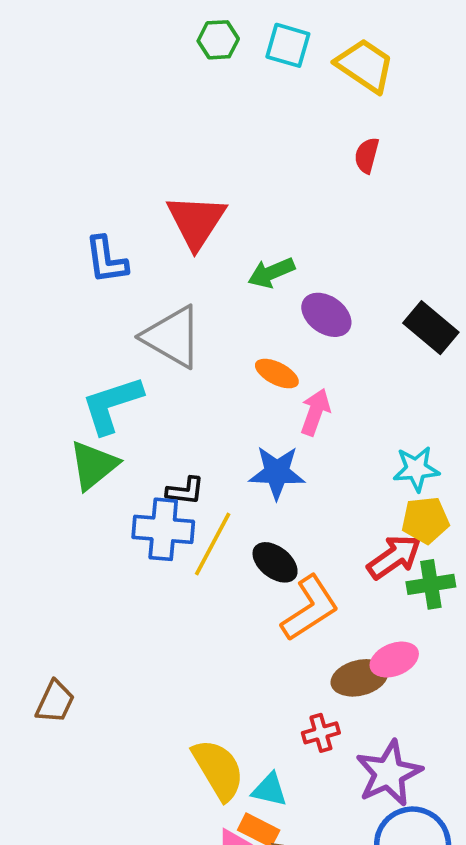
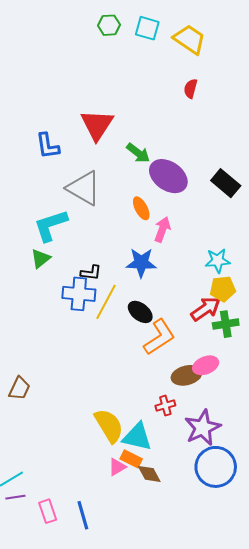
green arrow: (271, 273) -> (138, 153), turned -120
purple ellipse: (326, 315) -> (168, 176), size x1.4
orange ellipse: (277, 374) -> (141, 208), turned 35
green triangle: (94, 465) -> (41, 259), size x0.7
cyan triangle: (270, 790) -> (137, 437), size x1.5

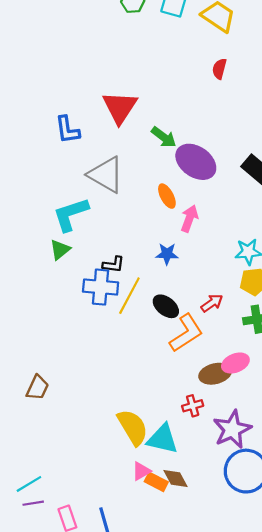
blue star: (141, 263) -> (167, 254), size x0.7
red arrow: (206, 309) -> (212, 303), moved, size x0.7
orange rectangle: (131, 459) -> (156, 482), moved

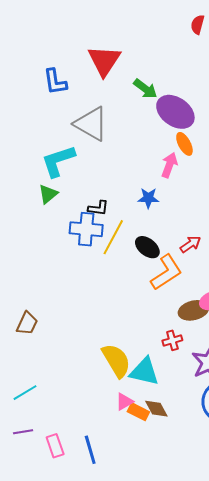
orange ellipse: (167, 196) -> (184, 144), moved
cyan line: (29, 484) -> (25, 393), moved

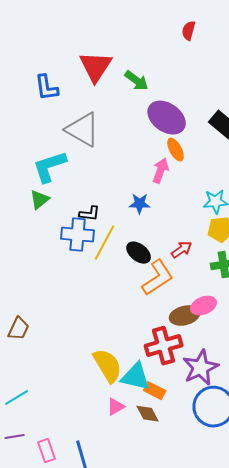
green arrow: (145, 89) -> (137, 81), moved
red cross: (172, 340) -> (164, 346), size x1.8
orange rectangle: (138, 412) -> (155, 391), moved

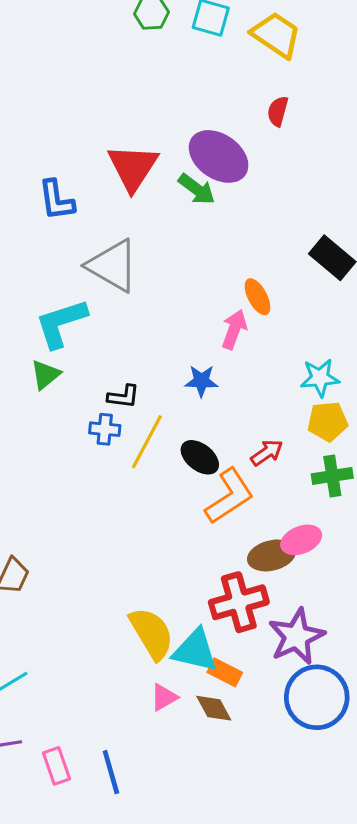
purple ellipse: (167, 118) -> (219, 156), moved
blue cross: (78, 235) -> (105, 429), size x0.6

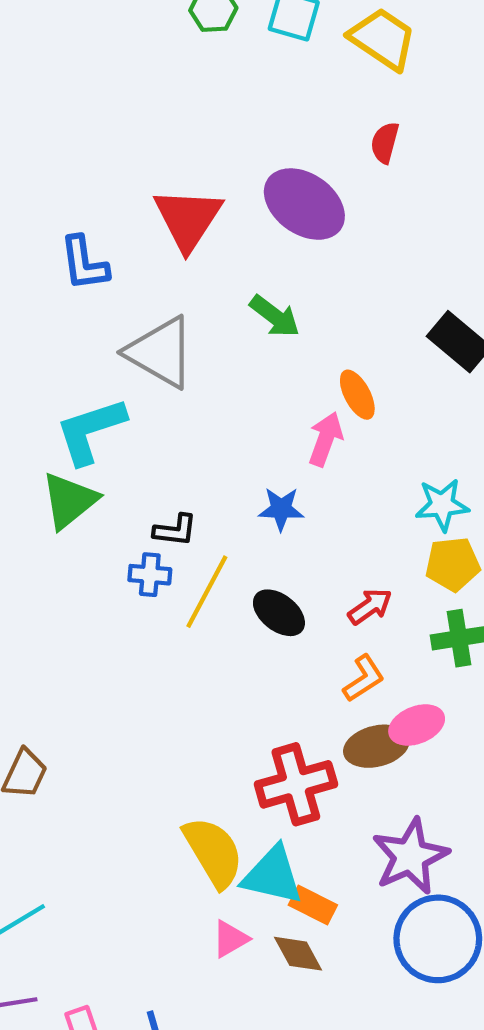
green arrow: (197, 189) -> (275, 316), moved
green triangle: (46, 375) -> (69, 501), size x1.4
orange L-shape: (229, 496) -> (364, 678), moved, size x0.6
red cross: (239, 602) -> (296, 784), moved

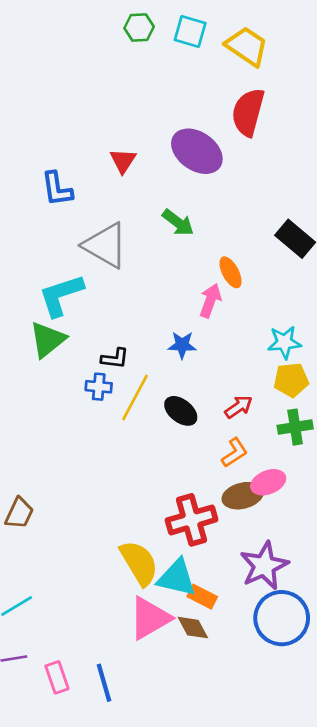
red semicircle: (385, 143) -> (248, 112), size x1.8
red triangle: (188, 219) -> (123, 161), size x0.6
pink triangle: (230, 939) -> (150, 618), size x1.8

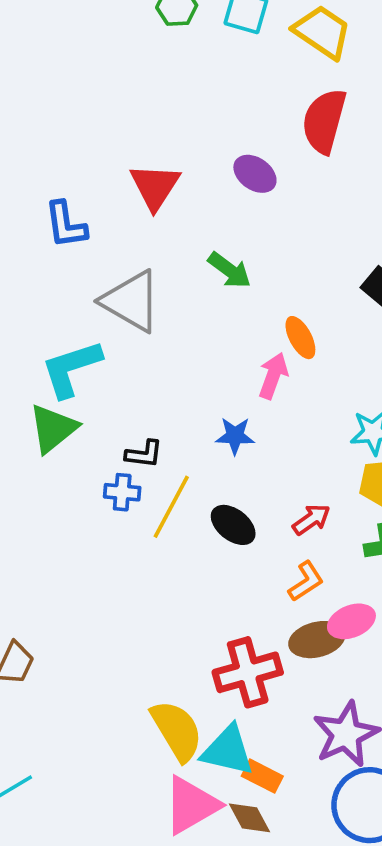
purple ellipse: (197, 151) -> (255, 174), size x0.6
red triangle: (123, 161) -> (155, 187), size x1.4

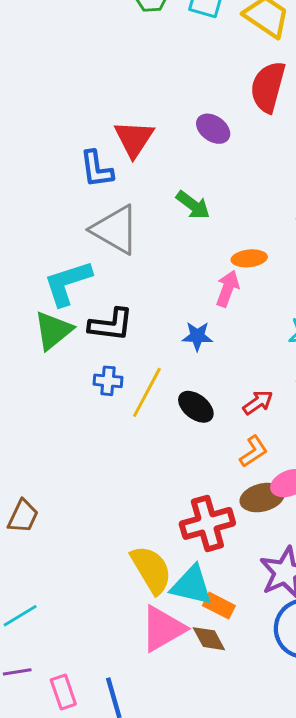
blue L-shape: (66, 225) -> (96, 169), moved
orange ellipse: (300, 338) -> (249, 258), turned -68
black L-shape: (144, 454) -> (111, 325), moved, size x1.5

